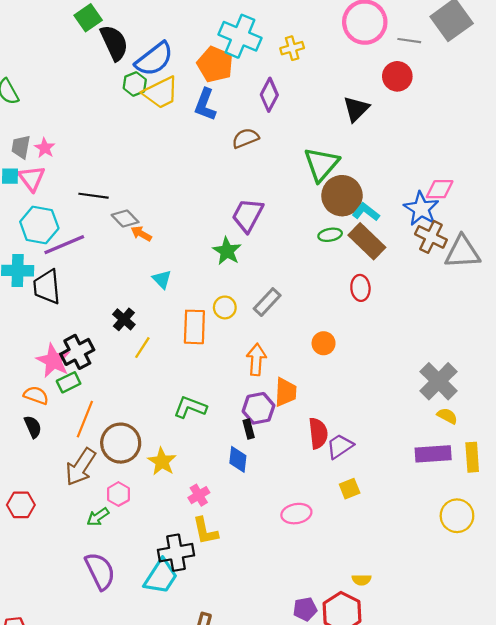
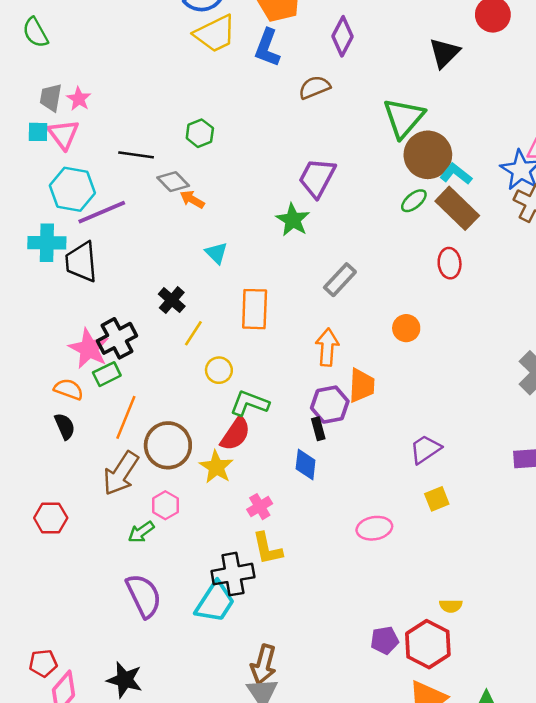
green hexagon: (135, 84) -> (200, 133), moved
green ellipse: (330, 235) -> (414, 201), turned -30
yellow circle: (225, 307) -> (219, 370), moved
red semicircle: (318, 433) -> (235, 434), moved, turned 40

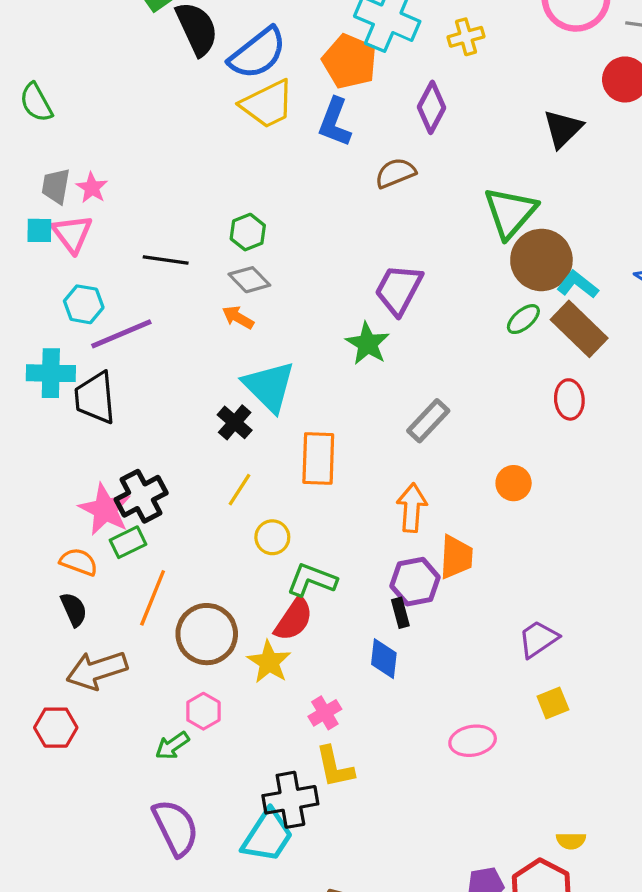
gray diamond: (173, 182) -> (249, 280), moved
cyan hexagon: (72, 189) -> (84, 304), size x0.7
cyan triangle: (216, 253) -> (269, 386), size x1.8
black cross: (172, 300) -> (235, 422), moved
brown arrow: (121, 473) -> (97, 670), moved, turned 39

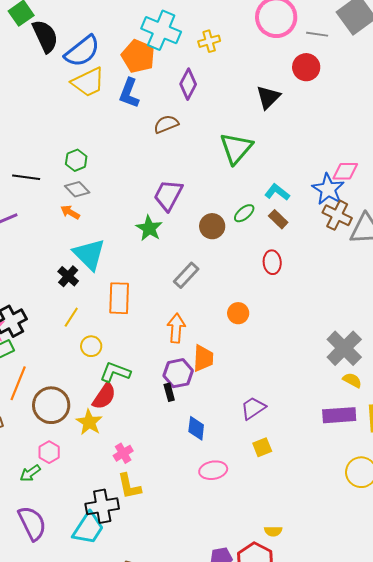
brown circle: (541, 260) -> (212, 226), moved, size x0.7
brown rectangle: (579, 329) -> (278, 219), size x0.6
blue diamond: (384, 659) -> (196, 428), moved

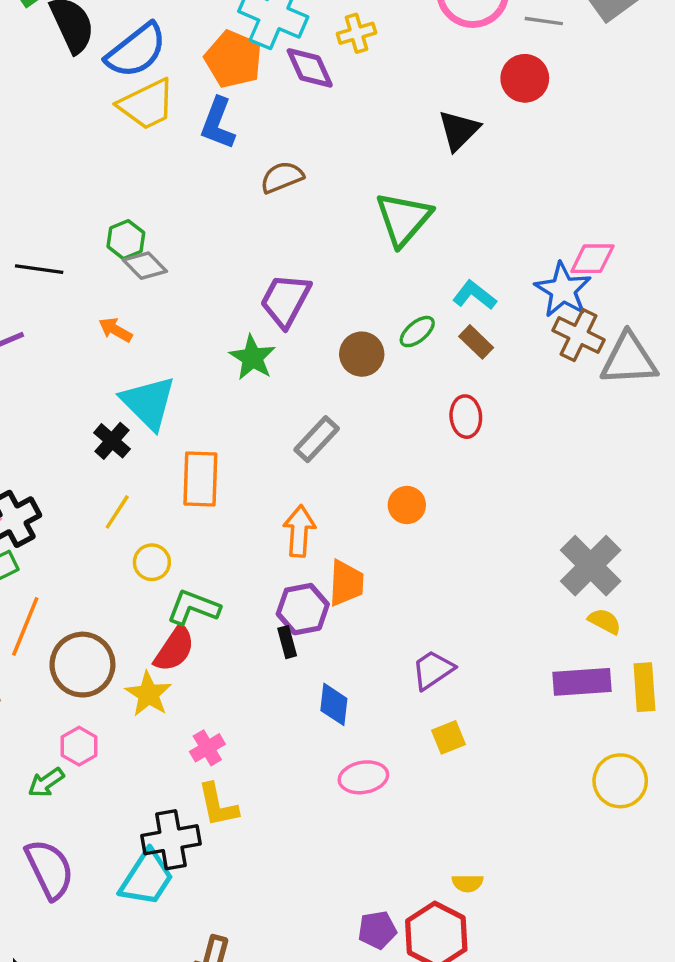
purple diamond: (188, 84) -> (310, 68), moved, turned -52
gray diamond: (77, 189) -> (145, 266), moved

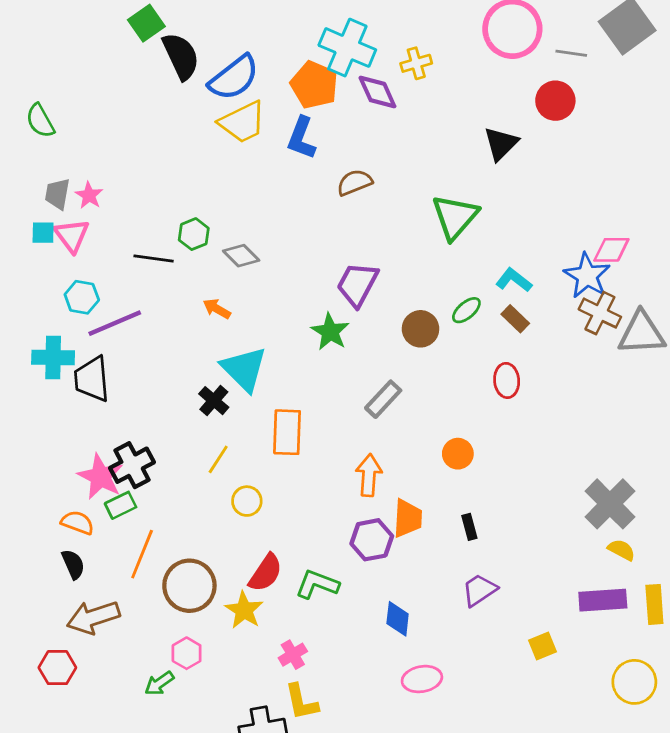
green hexagon: (126, 240) -> (194, 234), moved
green L-shape: (193, 607) -> (317, 584), moved
black rectangle: (287, 642) -> (469, 527), moved
yellow square: (448, 737) -> (543, 646), moved

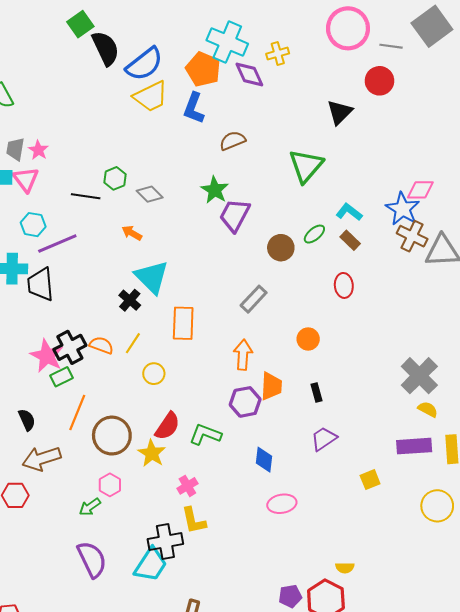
green star: (330, 332) -> (215, 190), moved
orange semicircle: (77, 523) -> (101, 345), moved

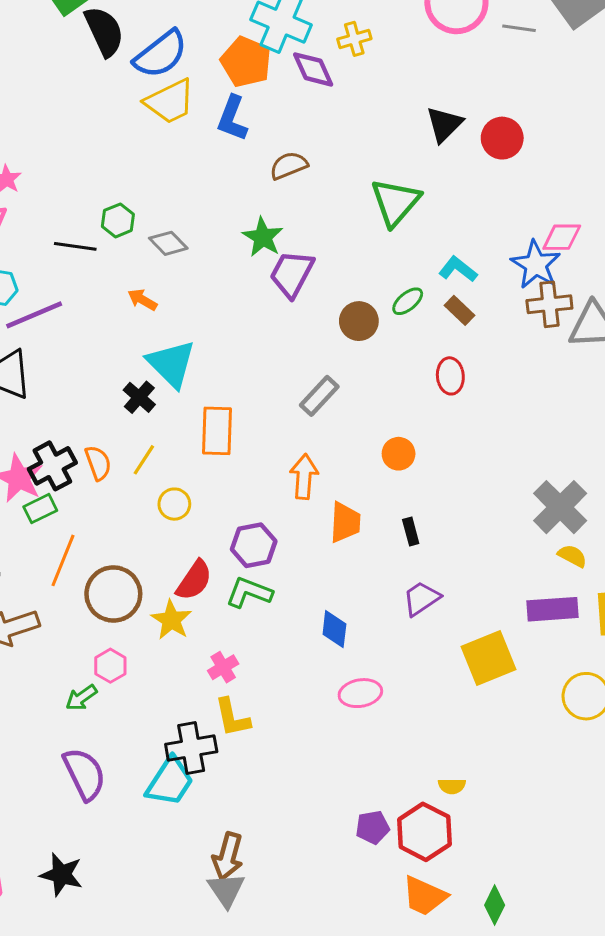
red circle: (379, 81) -> (502, 138), moved
brown cross: (412, 236) -> (549, 304), turned -32
orange semicircle: (101, 345) -> (98, 463), turned 50
purple hexagon: (245, 402) -> (254, 545), moved
yellow square: (370, 480) -> (488, 658), size x1.8

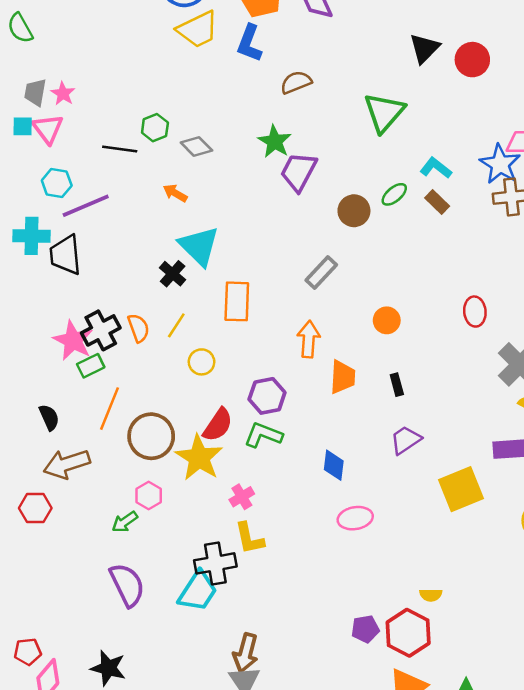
red ellipse: (450, 376) -> (475, 312), moved
yellow star: (171, 620) -> (199, 458), size x1.4

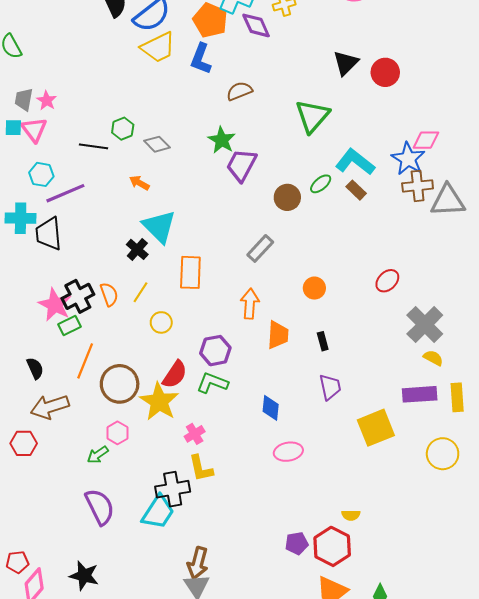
cyan L-shape: (436, 168) -> (355, 162), size x1.5
red ellipse: (475, 312) -> (387, 281), turned 50
purple trapezoid: (406, 440) -> (330, 387), turned 112

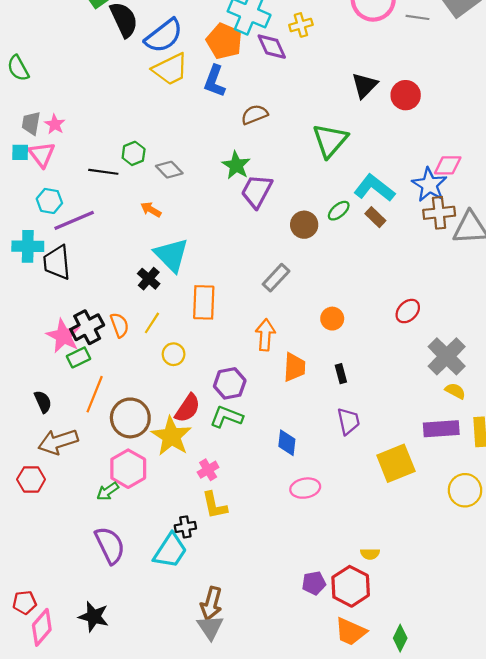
pink hexagon: (117, 433) -> (128, 469), size x1.6
black cross: (173, 489) -> (185, 527), size x0.6

